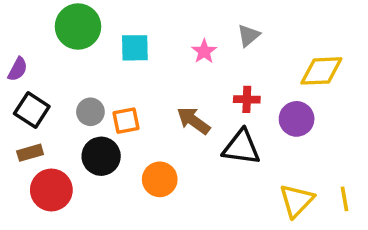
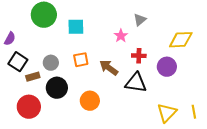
pink star: (204, 51) -> (121, 36), moved
orange square: (126, 121) -> (81, 60), moved
brown rectangle: (30, 153) -> (33, 77), moved

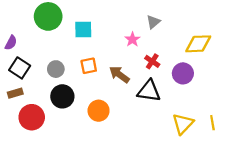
red cross: (139, 56) -> (152, 61), turned 32
brown rectangle: (33, 77) -> (15, 93), moved

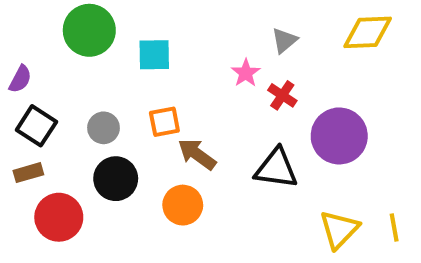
yellow diamond: (198, 44) -> (368, 32), moved
red cross: (152, 61) -> (282, 95), moved
purple circle: (183, 73) -> (339, 136), size x1.4
brown arrow: (119, 75) -> (197, 154), moved

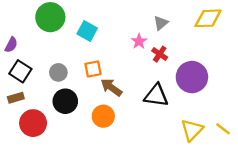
cyan square: (154, 55) -> (87, 31), turned 30
yellow line: (394, 227) -> (223, 129), turned -42

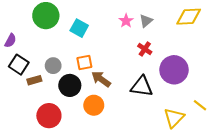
pink star: (139, 41) -> (126, 21), moved
brown rectangle: (16, 98) -> (34, 80), moved
black circle: (65, 101) -> (70, 85), moved
red circle: (33, 123) -> (49, 116), moved
yellow line: (223, 129) -> (200, 105), moved

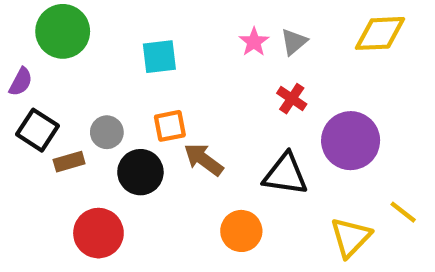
green circle: (46, 16) -> (63, 31), moved
cyan square: (79, 28) -> (159, 57), turned -36
orange circle: (94, 105) -> (241, 231), moved

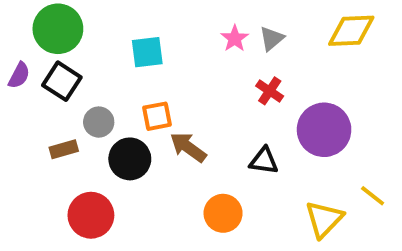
black square: (38, 130) -> (62, 81), moved
black triangle: (285, 174) -> (264, 161), size x0.7

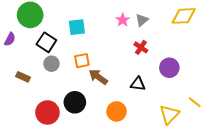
black square: (62, 81) -> (46, 42), moved
purple circle: (324, 130) -> (169, 68), size x0.7
brown rectangle: (64, 149) -> (23, 77), moved, turned 40
black circle: (130, 159) -> (75, 102), moved

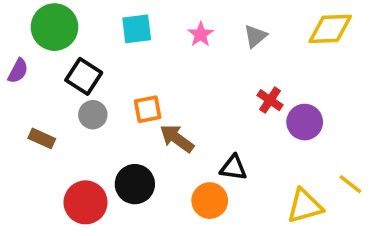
pink star: (123, 20) -> (201, 34), moved
cyan square: (77, 27) -> (137, 29), moved
red cross: (141, 47) -> (270, 100), moved
black triangle: (138, 84) -> (233, 168), moved
yellow triangle: (169, 114) -> (305, 206), turned 30

